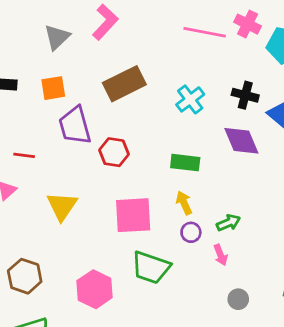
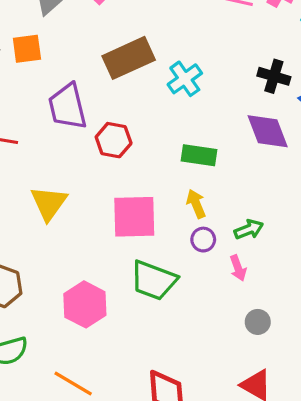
orange square: (53, 88) -> (27, 49), moved
cyan cross: (190, 99) -> (185, 79), moved

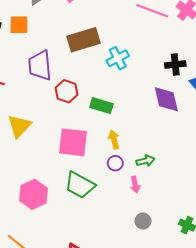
black cross: (274, 76) -> (175, 65), turned -30
green rectangle: (199, 155) -> (101, 106), moved

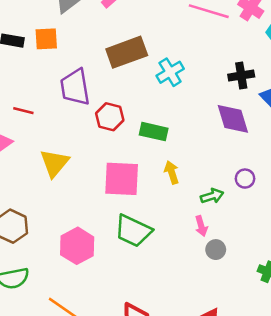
purple circle: (115, 163) -> (245, 179), moved
gray circle: (143, 221) -> (216, 250), moved

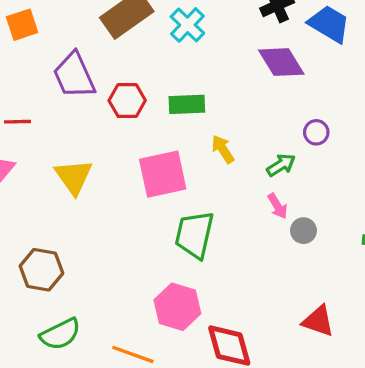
green trapezoid: (133, 231) -> (194, 235), turned 93
pink hexagon: (77, 246) -> (177, 307), moved

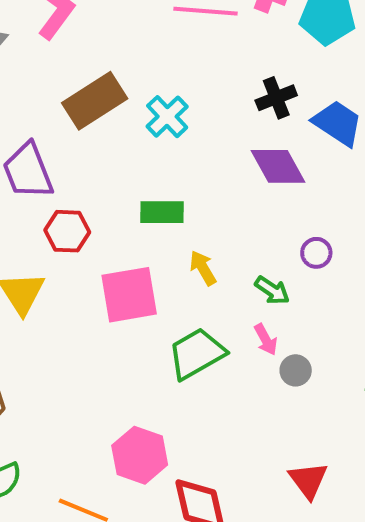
red hexagon: (127, 101) -> (67, 231), moved
green arrow: (281, 165) -> (272, 290), turned 64
green trapezoid: (194, 235) -> (197, 354), moved, turned 45
red triangle: (318, 321) -> (308, 480), turned 32

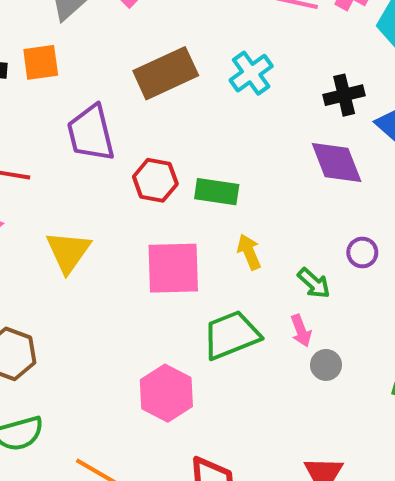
cyan cross: (167, 117) -> (251, 73), moved
red hexagon: (67, 231) -> (155, 180), moved
pink hexagon: (140, 455) -> (166, 393), moved

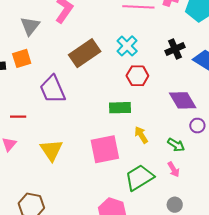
purple diamond: (337, 162) -> (183, 100), moved
red hexagon: (155, 180) -> (137, 76), moved
gray circle: (326, 365) -> (175, 205), moved

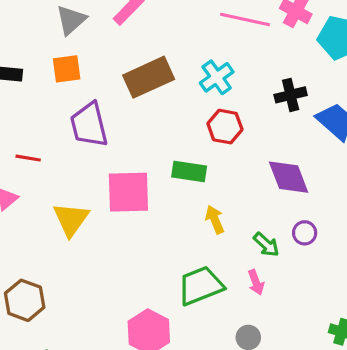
orange square: (22, 58) -> (67, 69), moved
purple circle: (197, 126) -> (305, 233), moved
pink square: (105, 149) -> (128, 192), moved

